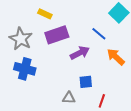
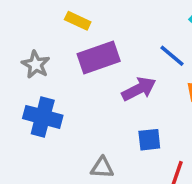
gray star: (21, 39) -> (36, 64), size x0.7
gray triangle: (69, 98) -> (102, 168), moved

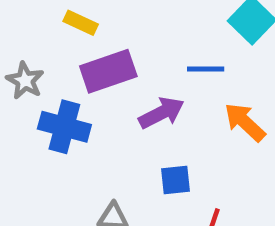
blue line: (172, 56) -> (206, 69), turned -40
blue cross: (43, 117) -> (64, 127), moved

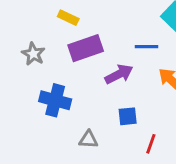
blue cross: (64, 127) -> (55, 100), moved

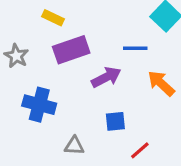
red line: (151, 144) -> (140, 150), turned 30

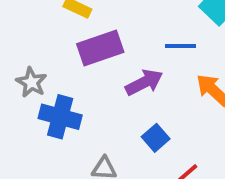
gray star: (16, 56) -> (31, 82), moved
blue square: (115, 121) -> (156, 138), turned -35

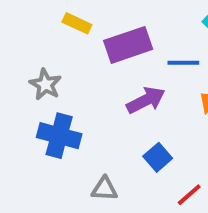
purple rectangle: (100, 48) -> (128, 45), moved
gray star: (31, 82) -> (45, 84), moved

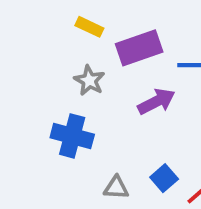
gray star: (45, 84) -> (89, 80), moved
blue square: (158, 157) -> (164, 178), moved

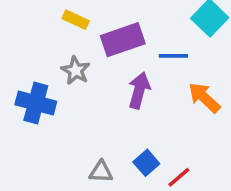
purple arrow: (156, 101) -> (139, 90), turned -48
blue cross: (72, 136) -> (36, 103), moved

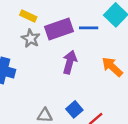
blue line: (173, 56) -> (89, 28), moved
gray star: (76, 70) -> (31, 38), moved

